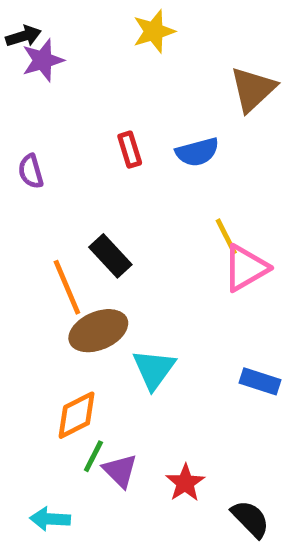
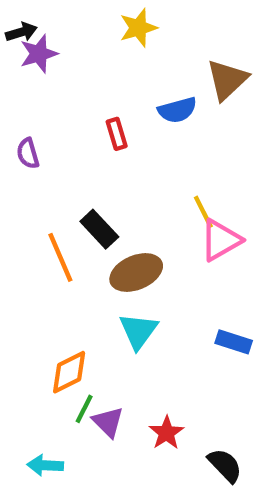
blue semicircle: (197, 152) -> (177, 110), moved
brown ellipse: (98, 331) -> (136, 273), moved

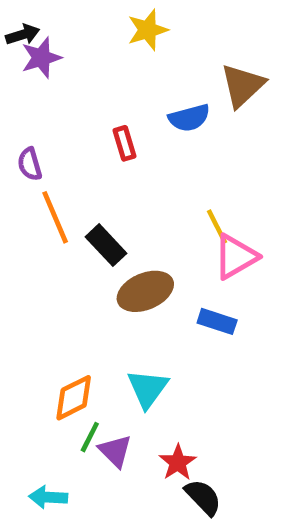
orange line: (60, 257) -> (55, 217), moved
cyan triangle: (138, 331) -> (148, 388), moved
blue rectangle: (234, 342) -> (217, 321), moved
black semicircle: (225, 465) -> (203, 497), moved

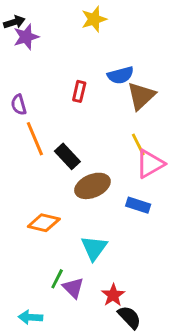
brown triangle: (242, 85) -> (141, 96), moved
red rectangle: (124, 143) -> (79, 91), turned 30
orange diamond: (74, 398) -> (44, 223), moved, turned 40

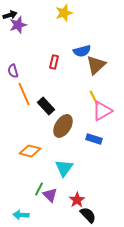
brown ellipse: (92, 186) -> (63, 126), turned -35

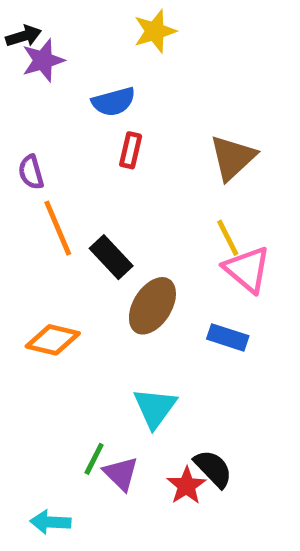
blue semicircle: (82, 51) -> (114, 102), moved
pink triangle: (102, 111) -> (247, 269), turned -50
orange diamond: (30, 151) -> (53, 340), moved
black semicircle: (88, 215) -> (213, 469), moved

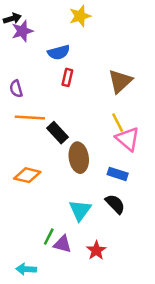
orange line: (58, 228) -> (30, 118), turned -64
brown ellipse: (152, 306) -> (79, 158), turned -40
black semicircle: (213, 469) -> (115, 204), moved
purple triangle: (121, 473) -> (62, 244), turned -30

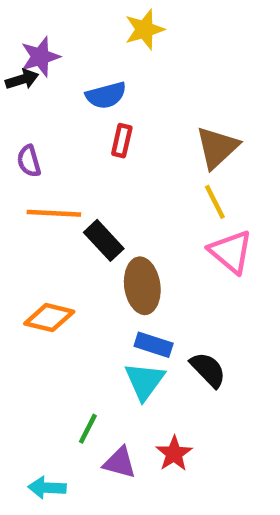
black arrow: (12, 19) -> (22, 79), moved
yellow line: (118, 123) -> (215, 202), moved
blue rectangle: (118, 174) -> (154, 345), moved
purple triangle: (62, 244) -> (120, 463), moved

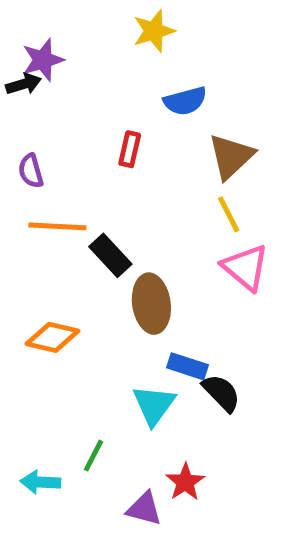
blue semicircle: (106, 95) -> (185, 101), moved
blue rectangle: (154, 345) -> (188, 366), moved
purple triangle: (120, 463) -> (144, 509), moved
cyan arrow: (47, 488) -> (40, 482), moved

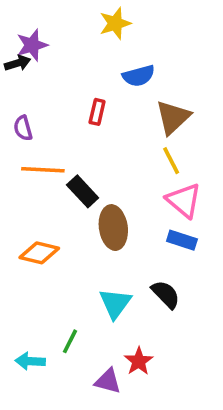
blue rectangle: (188, 366) -> (182, 240), moved

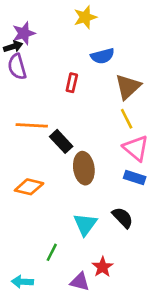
purple semicircle: (23, 128) -> (17, 67), moved, size x1.4
cyan arrow: (30, 361) -> (22, 282), moved

